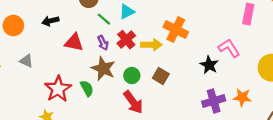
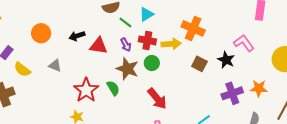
black arrow: (50, 21) -> (77, 36), moved
red cross: (126, 40) -> (147, 40), turned -36
green circle: (132, 75) -> (152, 63), moved
brown square: (161, 76) -> (199, 64), moved

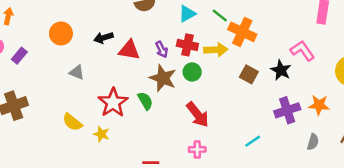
green line: (125, 22) -> (220, 16), moved
yellow semicircle: (22, 69) -> (72, 122), moved

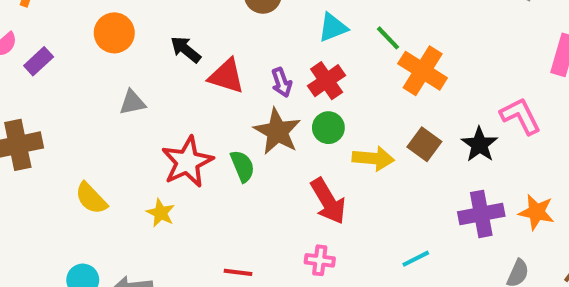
black arrow: (104, 38) -> (186, 49), turned 48
red cross: (187, 45) -> (327, 81), turned 36
yellow arrow: (216, 50) -> (373, 158), moved
gray triangle: (77, 72) -> (132, 102), turned -42
yellow semicircle: (72, 122) -> (91, 198), moved

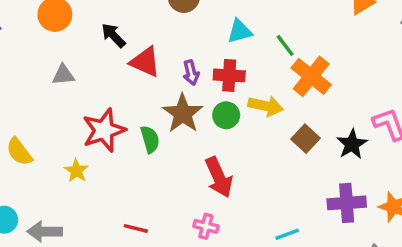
red cross: (327, 81) -> (229, 75), turned 32
yellow arrow: (373, 158) -> (266, 106), moved

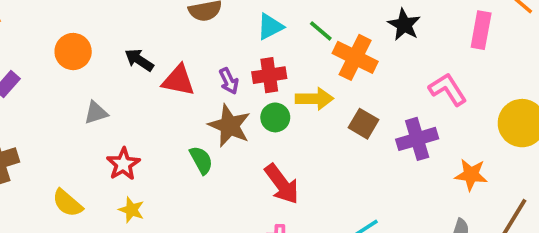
red star: (104, 130) -> (123, 164), moved, size x0.7
black star: (352, 144) -> (404, 25), moved
purple cross: (347, 203) -> (417, 139), moved

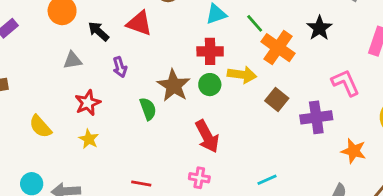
black arrow: (139, 60) -> (99, 31), moved
red triangle: (178, 80) -> (139, 23), moved
purple arrow: (229, 81) -> (120, 67), moved

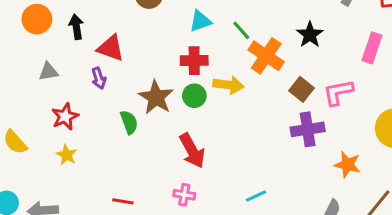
red triangle: (139, 23) -> (111, 48), moved
black arrow: (99, 31) -> (76, 27), moved, turned 40
pink L-shape: (345, 83) -> (338, 92), turned -76
brown square: (277, 99) -> (302, 89), moved

